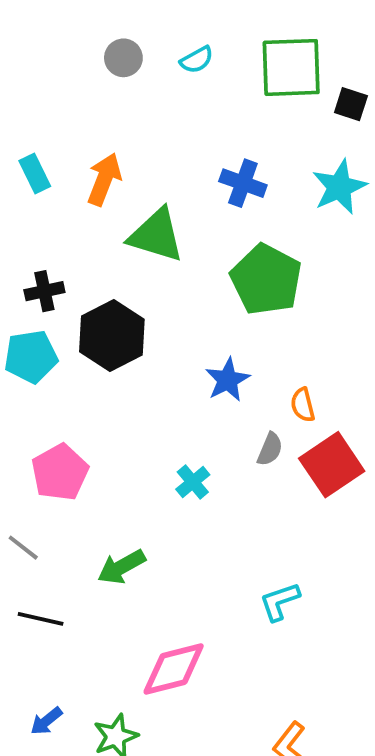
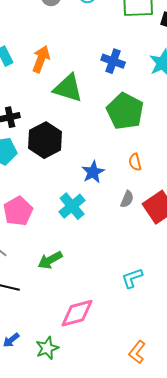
blue star: (228, 380) -> (93, 172), moved
orange semicircle: (303, 405) -> (135, 162), moved
cyan cross: (193, 482) -> (72, 206), moved, size x1.5

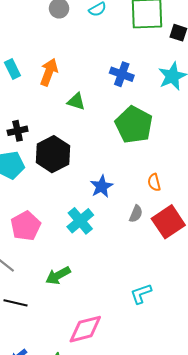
green triangle: (68, 88) -> (76, 101), size x0.6
orange semicircle: (135, 162) -> (154, 182), moved

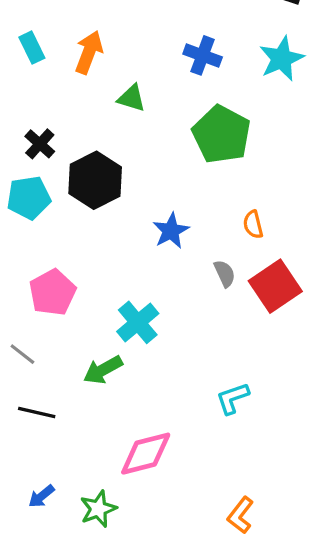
black cross: (18, 131) -> (40, 144), turned -36
gray semicircle: (136, 214) -> (225, 273), turned -48
cyan cross: (80, 221) -> (138, 322), moved

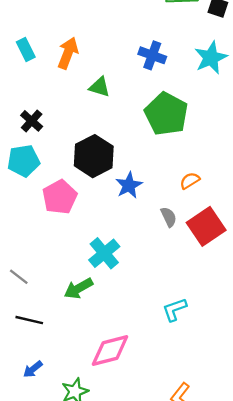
black hexagon: (95, 180) -> (94, 156), moved
orange semicircle: (253, 224) -> (190, 181), turned 72
pink pentagon: (52, 292) -> (60, 197), moved
blue arrow: (41, 496) -> (33, 369), moved

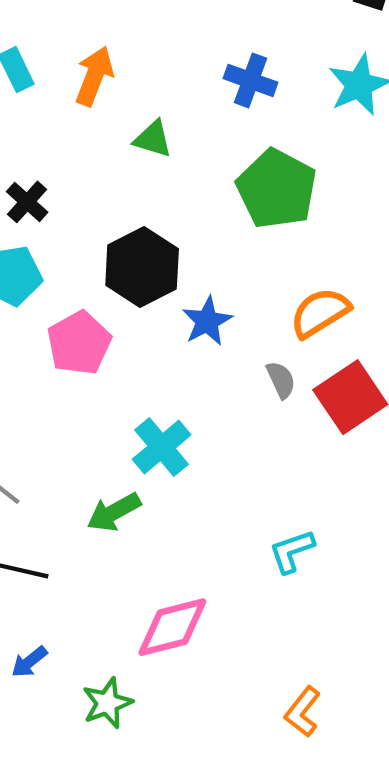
orange semicircle: (190, 181) -> (320, 313), size x1.6

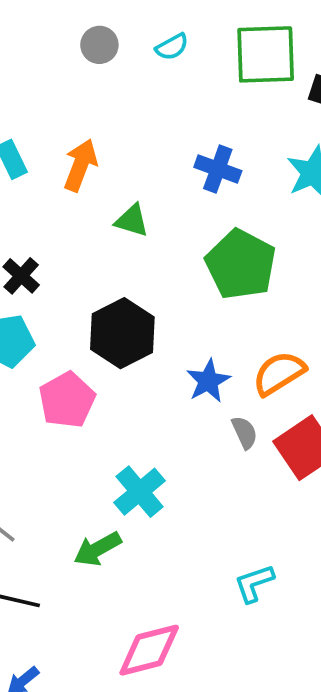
blue star: (207, 321) -> (208, 381), moved

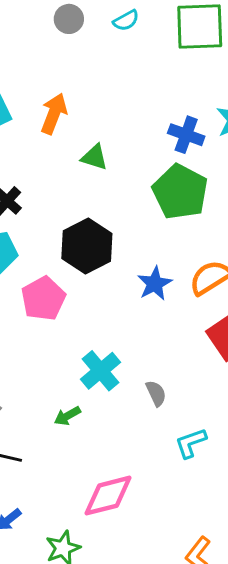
blue cross: (218, 169) -> (186, 135), moved
gray semicircle: (245, 432) -> (156, 393), moved
green arrow: (98, 549) -> (67, 416), size x0.7

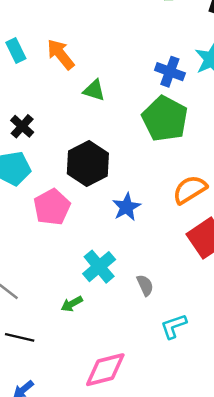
orange arrow: (54, 114) -> (61, 54), turned -60
blue star: (155, 284) -> (126, 207), moved

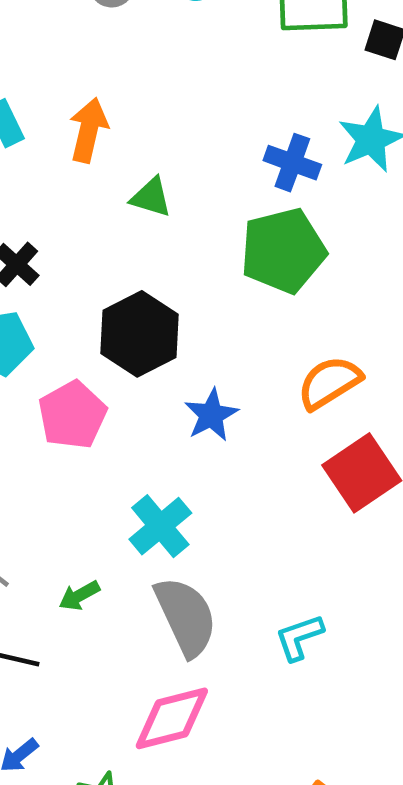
orange arrow: (61, 54) -> (89, 130), turned 52
green pentagon: (165, 119) -> (283, 251), turned 30
gray semicircle: (145, 285) -> (186, 616), moved, size x2.0
green arrow: (72, 304) -> (79, 596), moved

